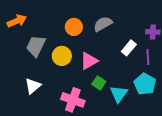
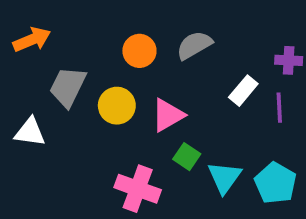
cyan pentagon: (145, 84) -> (275, 183), moved
white triangle: (33, 86) -> (30, 132), moved, turned 48

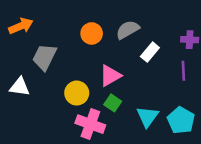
white rectangle: (243, 91) -> (150, 52), moved
yellow circle: (117, 106) -> (77, 93), moved
green square: (187, 157) -> (113, 103), moved

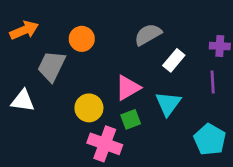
orange circle: (92, 33) -> (82, 39), moved
green square: (113, 103) -> (131, 119), turned 35
cyan triangle: (147, 117) -> (168, 104), moved

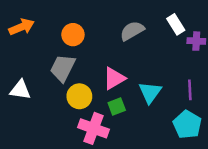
white rectangle: (174, 60) -> (176, 24), moved, turned -72
gray trapezoid: (52, 66) -> (63, 68), moved
purple line: (213, 82) -> (190, 90), moved

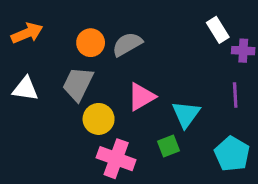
gray semicircle: (132, 31) -> (127, 44), moved
white triangle: (20, 90) -> (25, 89), moved
purple line: (190, 90) -> (235, 95), moved
green square: (117, 107) -> (168, 146), moved

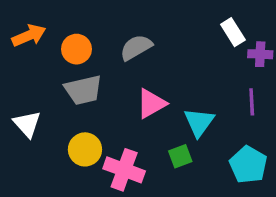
orange circle: (91, 43) -> (76, 49), moved
gray trapezoid: (78, 84) -> (83, 90), turned -129
white triangle: (25, 89) -> (27, 124), moved, turned 40
yellow circle: (99, 119) -> (85, 149), moved

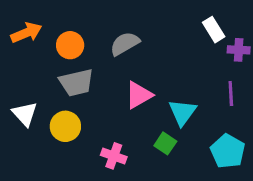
yellow circle: (85, 149) -> (65, 126), moved
green square: (180, 156) -> (165, 143), turned -35
pink cross: (124, 170) -> (114, 156), size x0.7

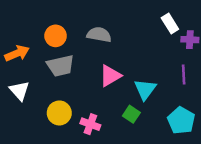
orange arrow: (26, 33) -> (17, 53), moved
gray semicircle: (125, 44) -> (99, 35), turned 40
yellow circle: (65, 126) -> (59, 113), moved

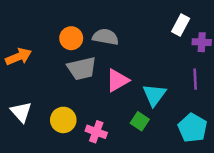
white rectangle: (170, 23) -> (181, 25), turned 60
orange circle: (56, 36) -> (71, 38), moved
gray trapezoid: (61, 66) -> (82, 69), moved
white triangle: (19, 91) -> (21, 112), moved

